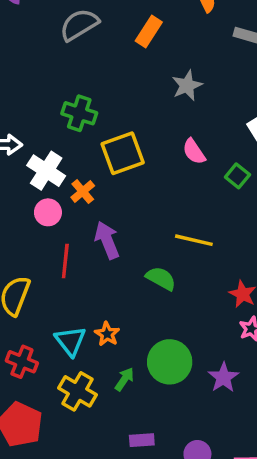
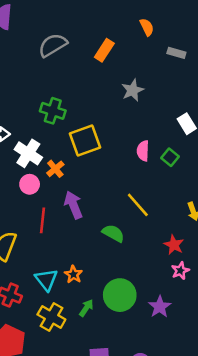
pink semicircle: (194, 152) -> (143, 151), moved, turned 36
yellow line: (194, 240) -> (138, 205), turned 36

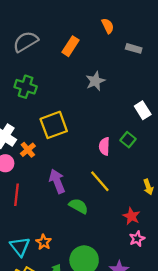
green cross: (53, 111) -> (26, 87), moved
pink semicircle: (143, 151) -> (104, 146), moved
purple arrow: (73, 205) -> (57, 181), moved

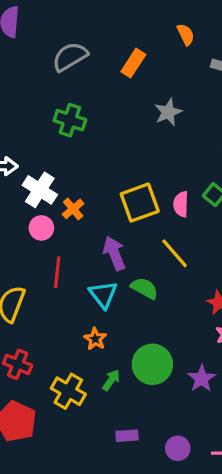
yellow square: (54, 125) -> (140, 203), moved
cyan triangle: (20, 247) -> (103, 295), moved

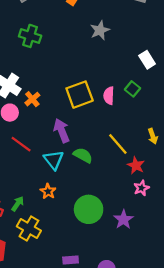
yellow line: (175, 253) -> (118, 144), moved
red line: (57, 272) -> (21, 144), turned -60
green arrow: (111, 380) -> (18, 204), moved

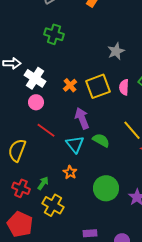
gray star: (100, 30) -> (116, 51), moved
orange cross: (32, 99) -> (70, 85), moved

